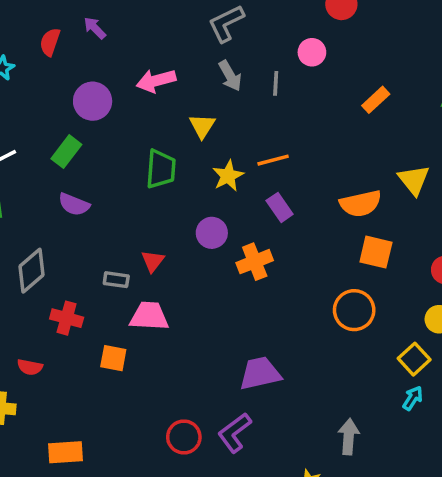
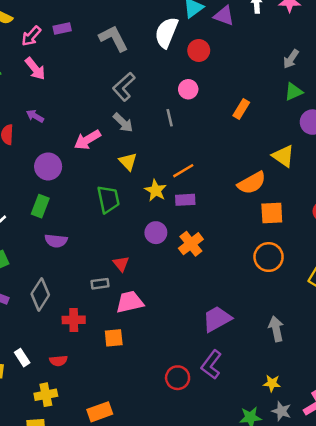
gray arrow: (230, 76) -> (123, 123), moved
purple rectangle: (280, 207) -> (185, 200), moved, turned -42
gray arrow: (349, 437) -> (276, 329), moved

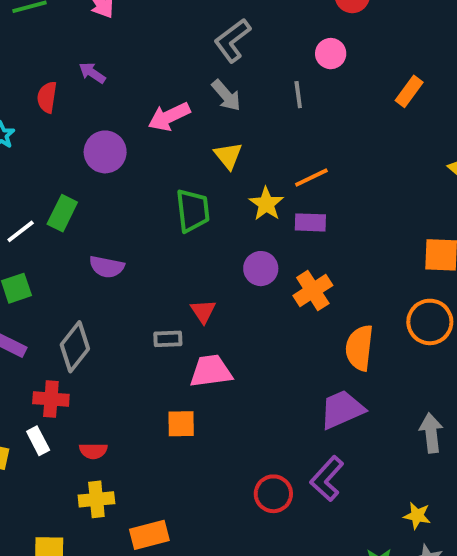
orange semicircle: (252, 183) -> (359, 348), moved, turned 120
green rectangle: (40, 206) -> (62, 213), moved
red cross: (74, 320) -> (51, 399), moved
yellow cross: (46, 395) -> (96, 499), moved

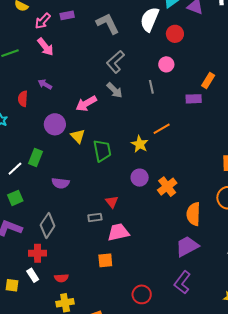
yellow triangle: (228, 156) -> (78, 136), moved
purple rectangle: (310, 222) -> (194, 99), moved
red circle: (273, 494) -> (142, 294), moved

